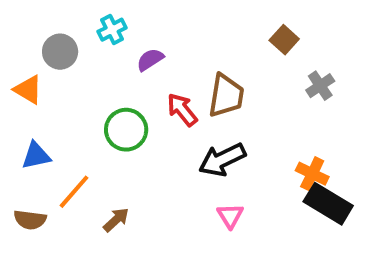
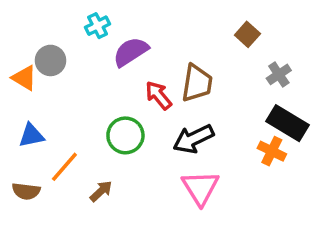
gray circle: (60, 52) -> (51, 60), moved
purple semicircle: (150, 60) -> (131, 52), size x1.5
green circle: (126, 130) -> (125, 135), moved
black rectangle: (328, 204) -> (288, 123), moved
pink triangle: (230, 216) -> (200, 188), size x1.6

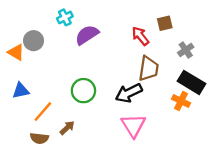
brown square: (247, 34) -> (165, 23), turned 35
brown trapezoid: (197, 83) -> (149, 69), moved
red arrow: (159, 95) -> (140, 36), moved
brown semicircle: (26, 191) -> (39, 138), moved

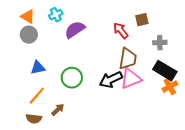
gray cross: (186, 50) -> (160, 43), turned 32
orange triangle: (16, 52) -> (28, 17), moved
blue triangle: (21, 91) -> (38, 68), moved
orange cross: (181, 101) -> (170, 87), moved, turned 35
pink triangle: (133, 125) -> (131, 79), moved, turned 40

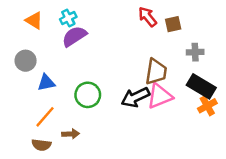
purple semicircle: (75, 30) -> (74, 36), moved
red arrow: (121, 31) -> (148, 17), moved
gray circle: (29, 35) -> (26, 61), moved
brown arrow: (58, 110) -> (71, 134), turned 40

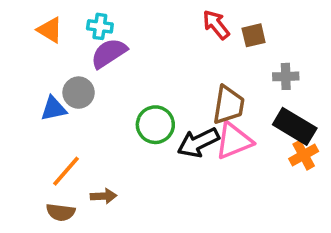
cyan cross: (68, 18) -> (100, 26), turned 35
gray circle: (26, 61) -> (79, 93), moved
blue triangle: (46, 83) -> (54, 109), moved
green circle: (88, 95) -> (155, 125), moved

